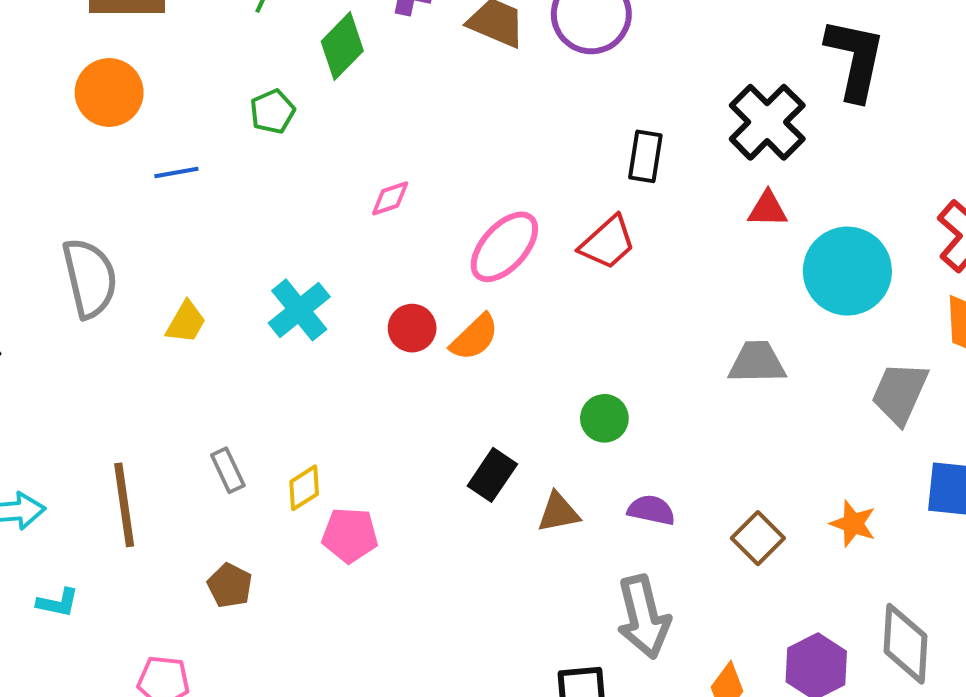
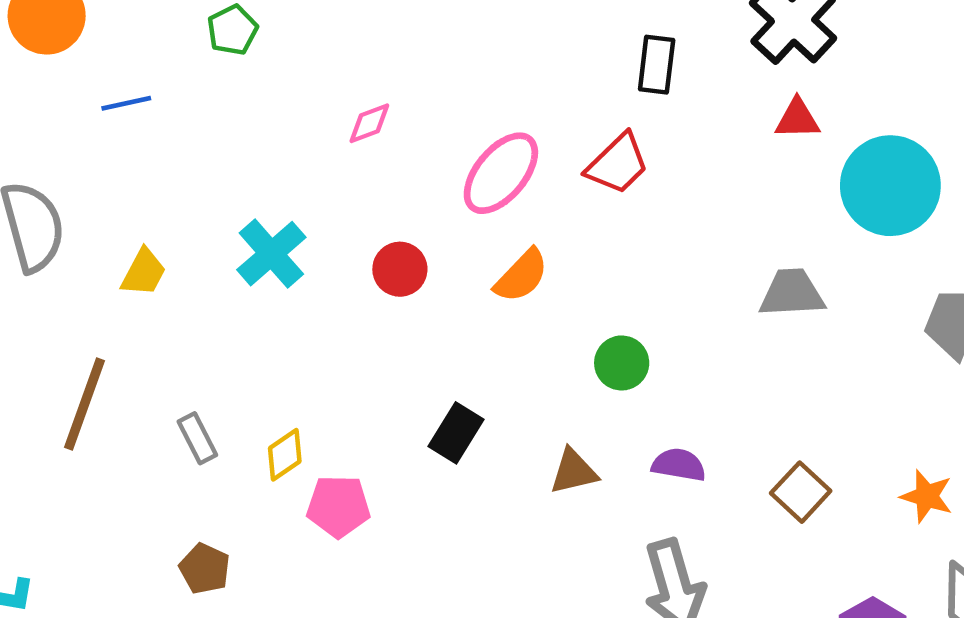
orange semicircle: (475, 337) -> (521, 276), moved
black rectangle: (492, 475) -> (456, 433), moved
brown line: (124, 505) -> (85, 404), moved, turned 30
orange star: (853, 524) -> (927, 496), moved

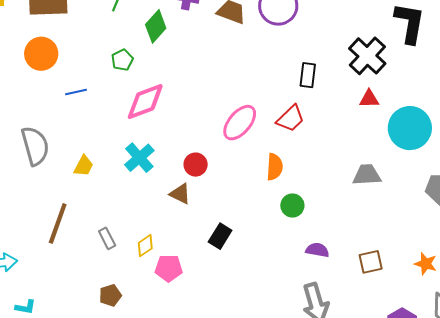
pink diamond: (369, 123) -> (145, 102), moved, size x2.0
orange semicircle: (521, 276) -> (275, 167), moved, turned -40
brown triangle: (574, 472) -> (180, 194), moved, turned 40
brown square: (801, 492) -> (371, 262), turned 35
brown pentagon: (205, 569) -> (110, 295), turned 30

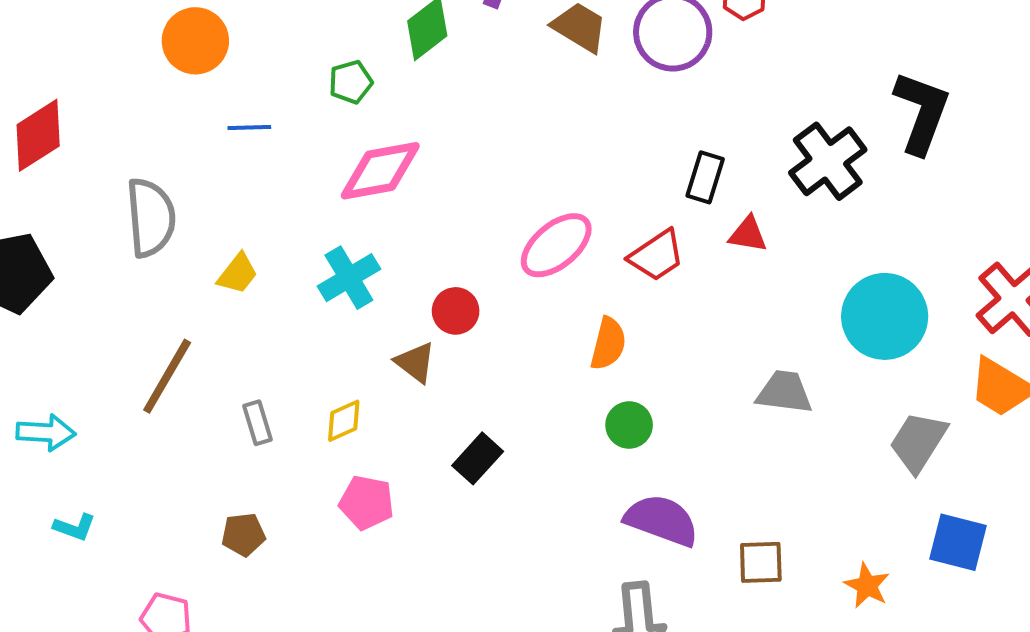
red triangle: (369, 99) -> (748, 234), moved
yellow diamond: (145, 246) -> (344, 421), moved
purple semicircle: (317, 250) -> (662, 520), size x1.6

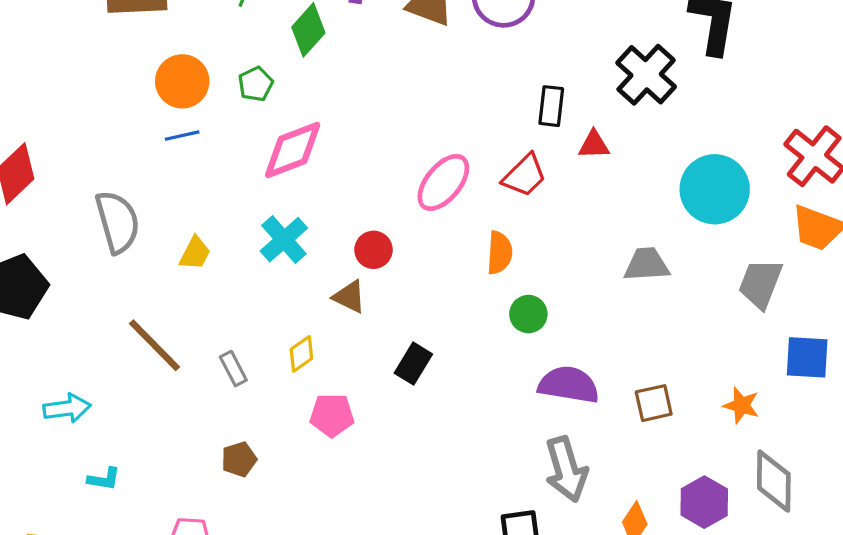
orange circle: (195, 41) -> (182, 81), moved
brown line: (167, 376) -> (154, 345), turned -64

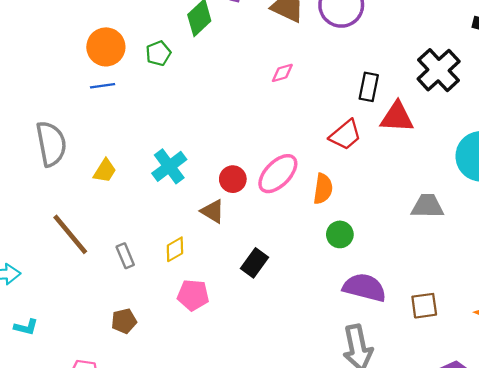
red triangle: (594, 145) -> (397, 117), size x1.5
pink diamond: (293, 150) -> (282, 73), moved, size x0.5
pink ellipse: (443, 182) -> (278, 174), moved

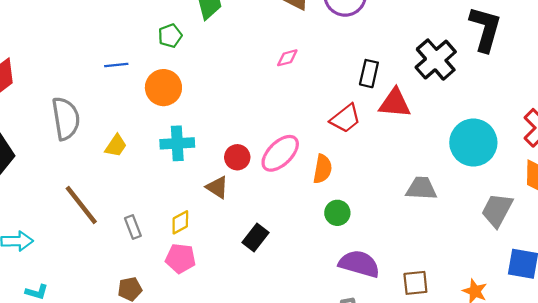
orange circle: (106, 47) -> (163, 88), moved
cyan cross: (169, 166) -> (177, 143), turned 32
pink pentagon: (193, 295) -> (181, 258), moved

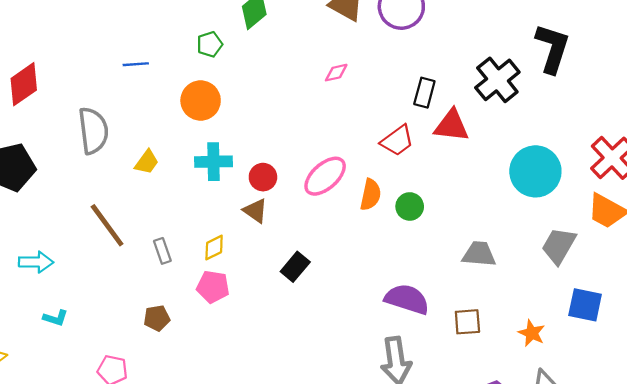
blue line: (116, 65) -> (136, 64), moved
red circle: (237, 157) -> (263, 177), moved
gray trapezoid: (421, 188) -> (479, 254), moved
green circle: (337, 213) -> (410, 206), moved

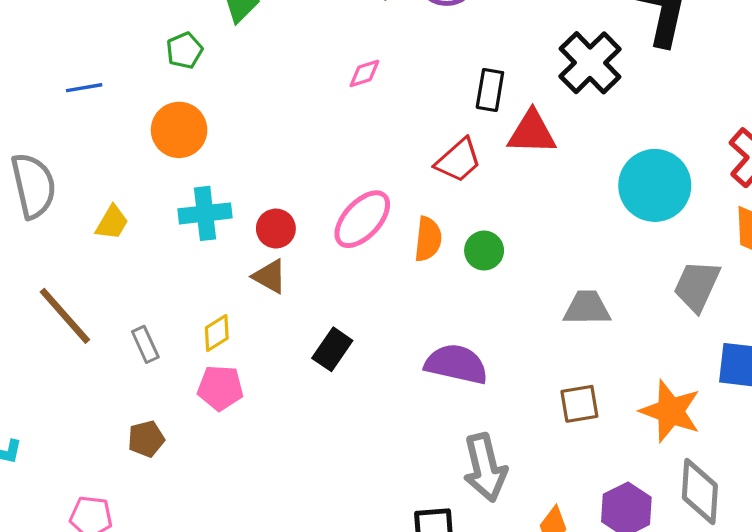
purple semicircle: (407, 299) -> (456, 364), moved
orange star: (532, 333) -> (670, 411), size x1.6

